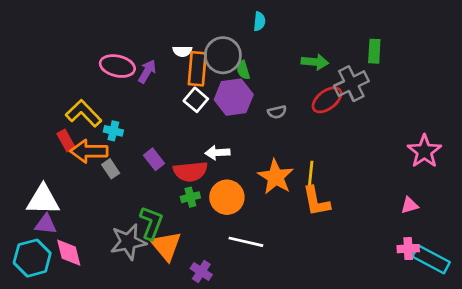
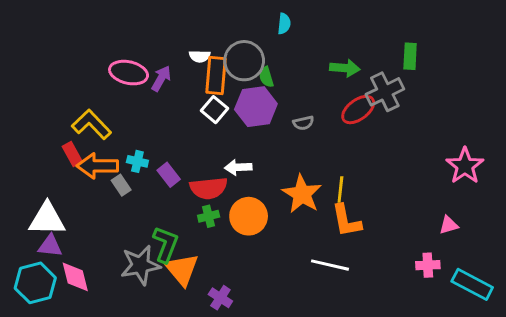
cyan cross: (113, 131) -> (137, 161), moved
white line: (246, 242) -> (330, 265), moved
pink cross: (408, 249) -> (428, 265), moved

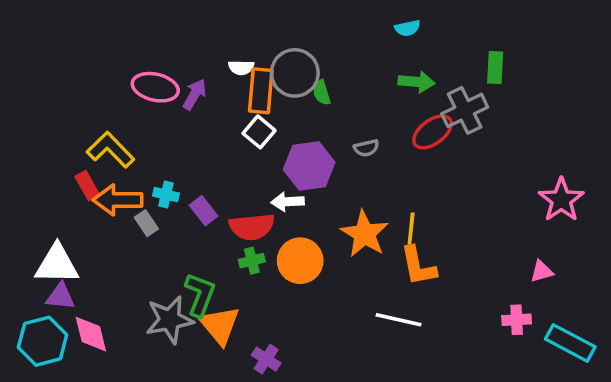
cyan semicircle: (284, 24) -> (407, 28), moved, turned 72
purple hexagon: (256, 107) -> (309, 166), moved

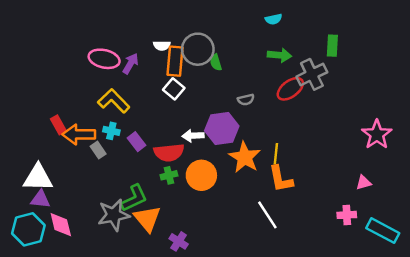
yellow L-shape: (111, 150) -> (114, 101), moved
purple hexagon: (309, 166) -> (222, 128), moved
green L-shape: (200, 295) -> (134, 198), turned 44
white line: (399, 320) -> (267, 215), turned 44

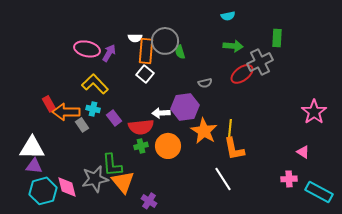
pink triangle: (364, 183) -> (303, 152), turned 48
green L-shape: (134, 198) -> (112, 165), turned 110
pink diamond: (61, 225) -> (67, 187), moved
cyan hexagon: (28, 229) -> (43, 191), moved

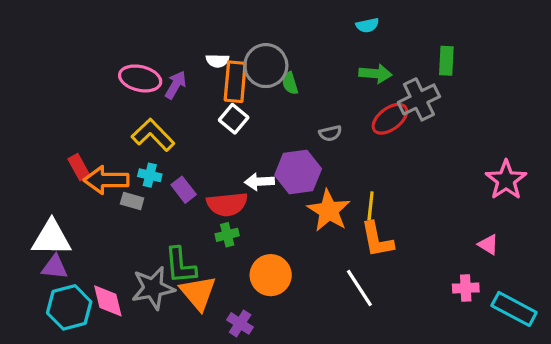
gray rectangle: (82, 125) -> (132, 201), turned -40
orange circle: (168, 146) -> (271, 275), moved

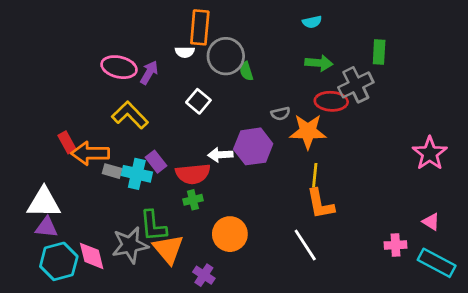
orange rectangle: (235, 82) -> (200, 27), moved
red ellipse: (390, 119) -> (331, 101), turned 40
cyan cross: (150, 175) -> (137, 174), moved, size x1.5
orange star: (329, 211) -> (308, 131), moved, turned -30
pink triangle: (488, 244) -> (431, 222), moved

